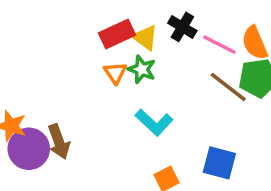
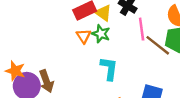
pink line: (219, 45) -> (142, 29), moved, turned 55
cyan L-shape: (154, 122) -> (109, 68), turned -125

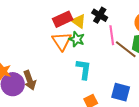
orange triangle: (84, 36) -> (62, 41), size x1.5

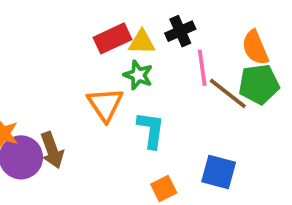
black cross: (100, 15) -> (180, 31), turned 35
yellow triangle: (79, 21) -> (142, 42), turned -35
orange triangle: (62, 41) -> (105, 104), moved

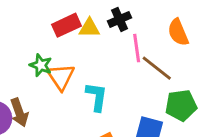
green star: (138, 75) -> (41, 65), moved
green pentagon: (259, 84) -> (181, 105), moved

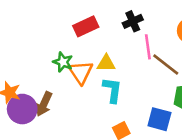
yellow triangle: (89, 28) -> (106, 63), moved
brown arrow: (19, 112) -> (44, 104), turned 45

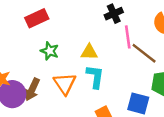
red rectangle: (86, 26) -> (37, 18), moved
orange triangle: (81, 72) -> (65, 84), moved

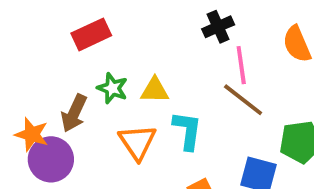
yellow triangle: (89, 52) -> (155, 90), moved
brown line: (144, 53) -> (243, 100), moved
brown arrow: (32, 89) -> (74, 113), moved

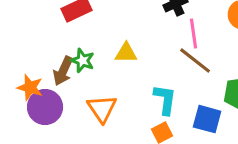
green star: (112, 88) -> (83, 60), moved
cyan L-shape: (187, 131) -> (165, 100), moved
orange triangle: (137, 142) -> (102, 109), moved

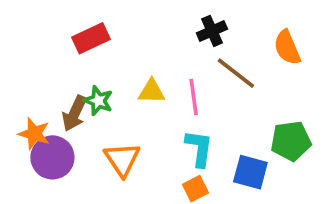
pink line: (194, 33) -> (194, 97), moved
brown line: (195, 60) -> (236, 73), moved

